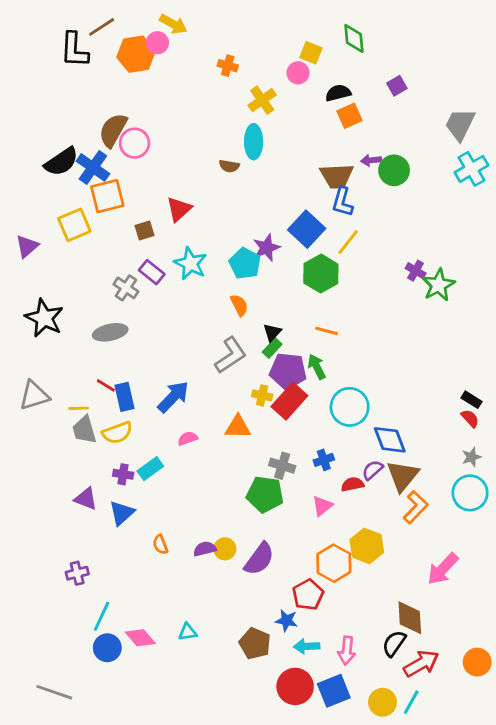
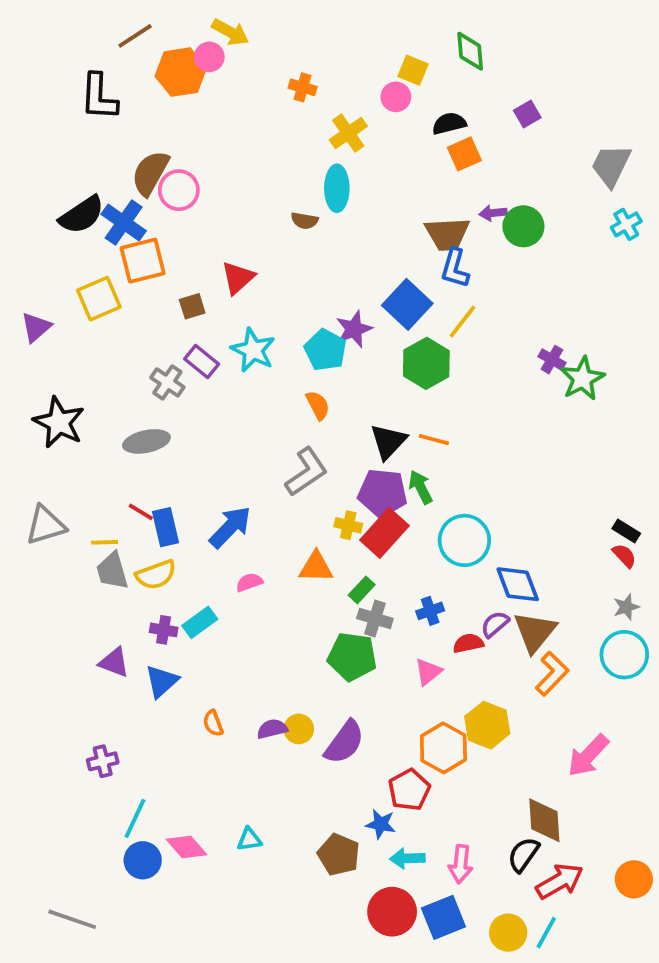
black L-shape: (74, 50) -> (99, 97), moved
cyan cross: (471, 169) -> (626, 224), size x0.7
black triangle: (272, 332) -> (388, 441), moved, size x1.5
green rectangle: (272, 348) -> (362, 590), moved

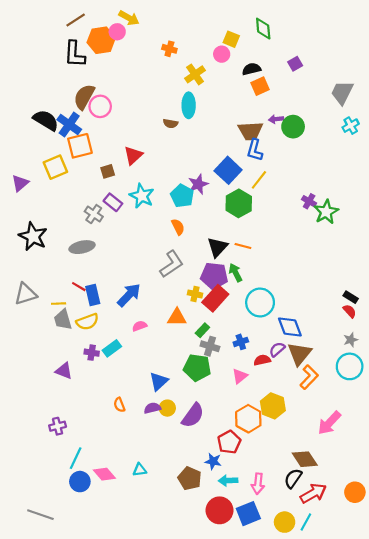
black L-shape: (99, 97) -> (75, 54), moved
black semicircle: (82, 215) -> (46, 120), turned -115
blue triangle: (162, 681) -> (159, 381), moved
brown diamond: (544, 820) -> (305, 459), turned -30

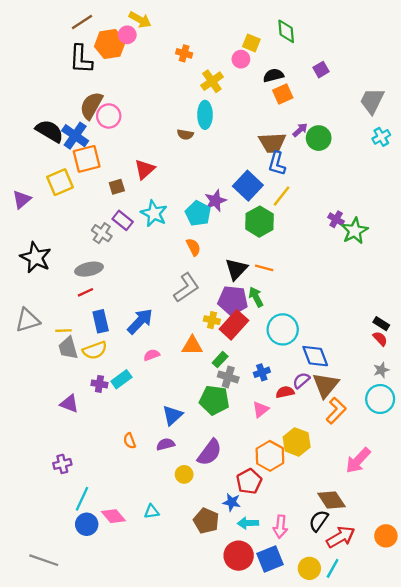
purple arrow: (276, 119) -> (300, 130), turned 144
red line: (79, 287) -> (86, 292), moved, turned -56
yellow circle: (167, 408) -> (184, 474), moved

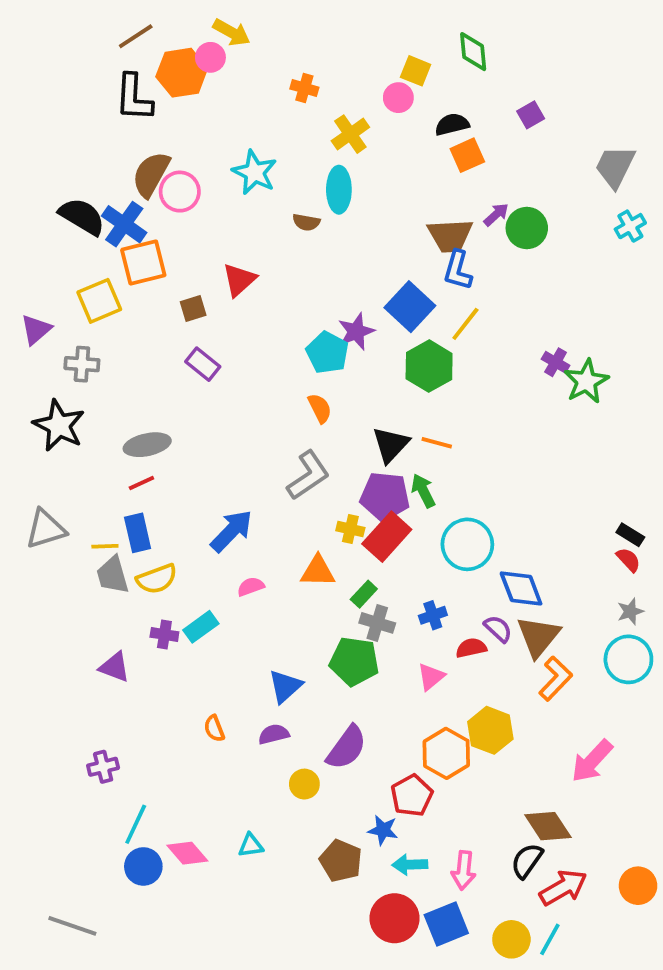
cyan star: (154, 213) -> (255, 172), moved
gray cross: (102, 233) -> (82, 364), moved, turned -30
blue rectangle: (101, 321) -> (138, 533), moved
purple semicircle: (301, 380) -> (498, 629), turned 84

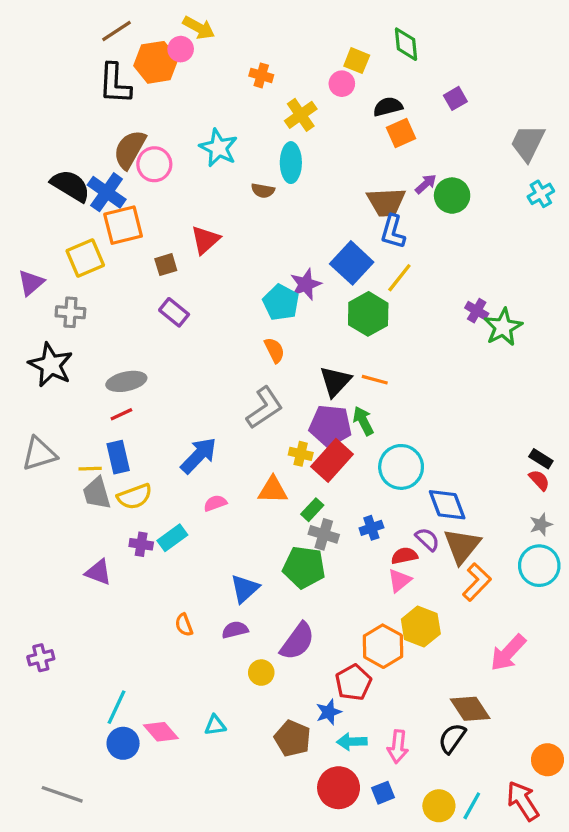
pink triangle: (431, 677) -> (399, 580), moved
purple cross: (103, 767) -> (41, 658), moved
blue star: (383, 830) -> (329, 712), turned -30
red arrow: (563, 888) -> (523, 801), moved, turned -93
blue square: (446, 924) -> (383, 793), size x0.6

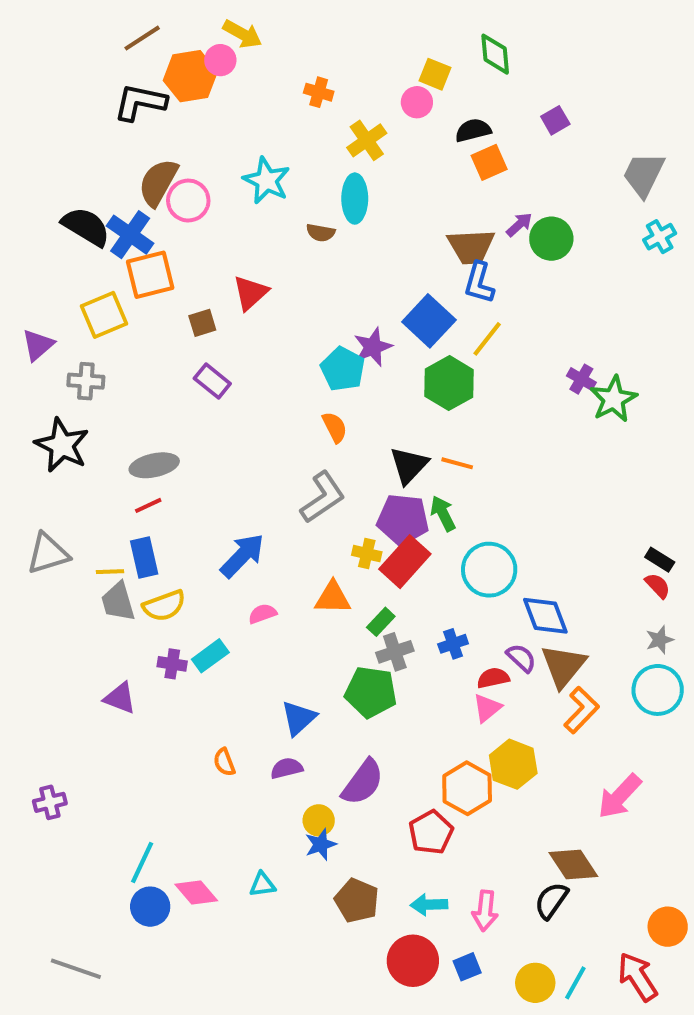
black L-shape: (115, 84) -> (140, 102), turned 99
gray cross: (324, 534) -> (395, 652), turned -36
blue star: (329, 712) -> (321, 844), moved

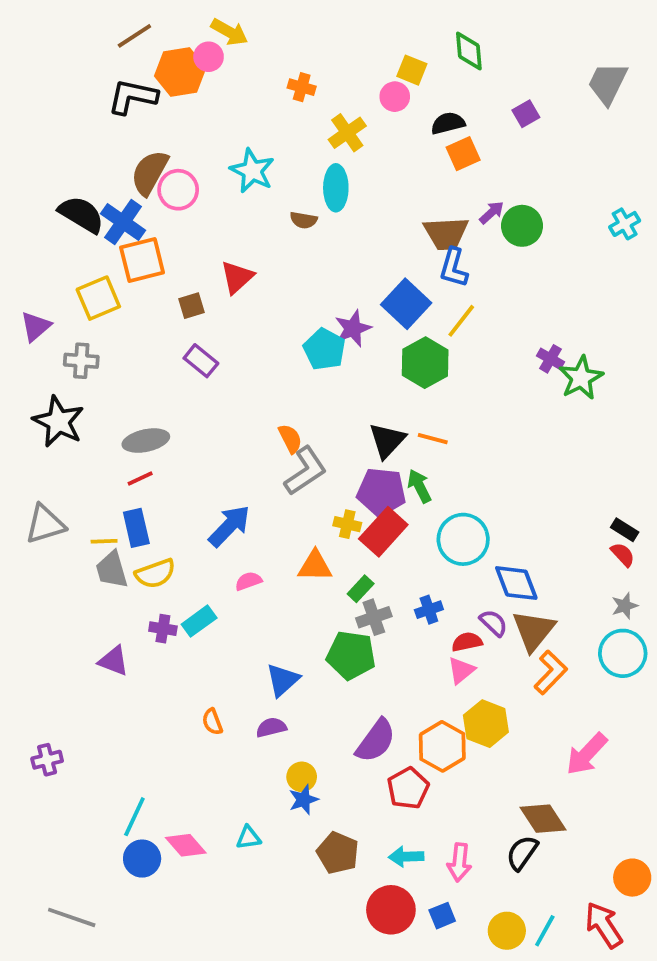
gray trapezoid: (644, 174) -> (608, 83), moved
orange semicircle: (335, 427) -> (290, 439), moved
purple semicircle: (363, 782) -> (376, 741), moved

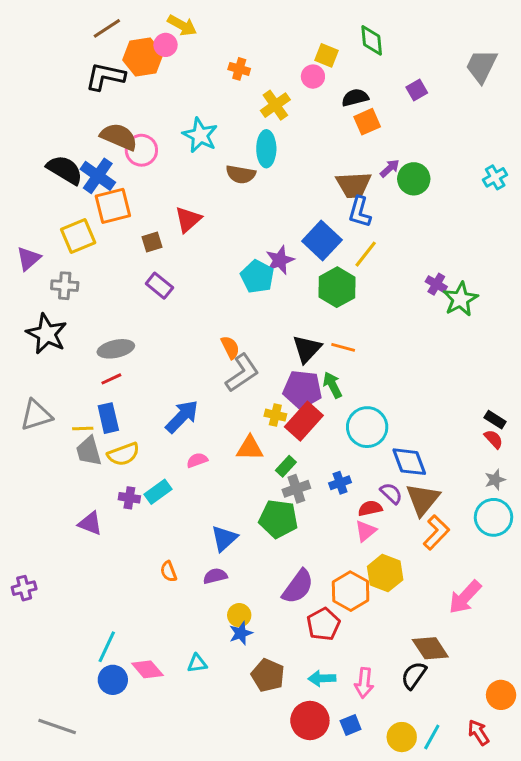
brown semicircle: (150, 173) -> (119, 137), turned 84
brown semicircle: (304, 220) -> (241, 174), size x1.4
purple cross: (47, 760) -> (24, 588), moved
red arrow: (604, 925) -> (478, 733), size x0.7

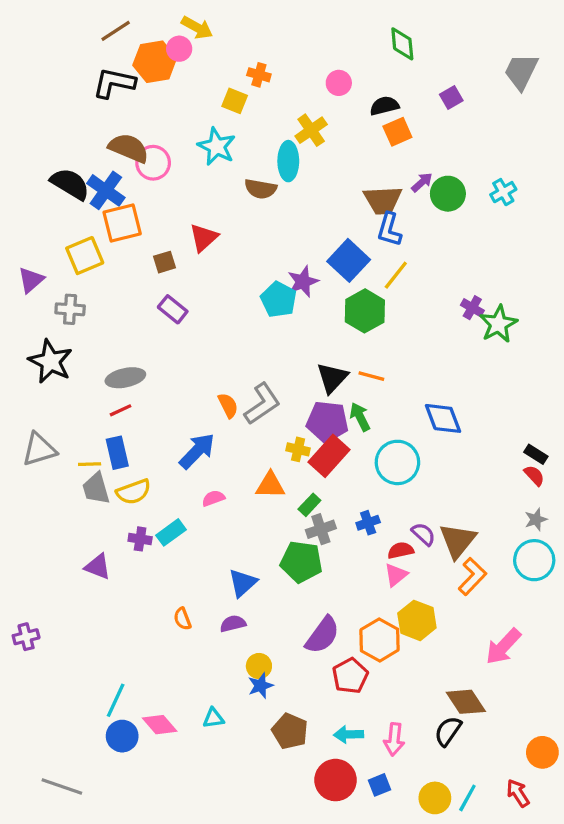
yellow square: (326, 55) -> (235, 101), moved
yellow cross: (275, 105) -> (311, 130), moved
cyan cross: (495, 177) -> (503, 192), moved
orange semicircle: (230, 347) -> (228, 405), moved
blue diamond: (409, 462) -> (443, 418), moved

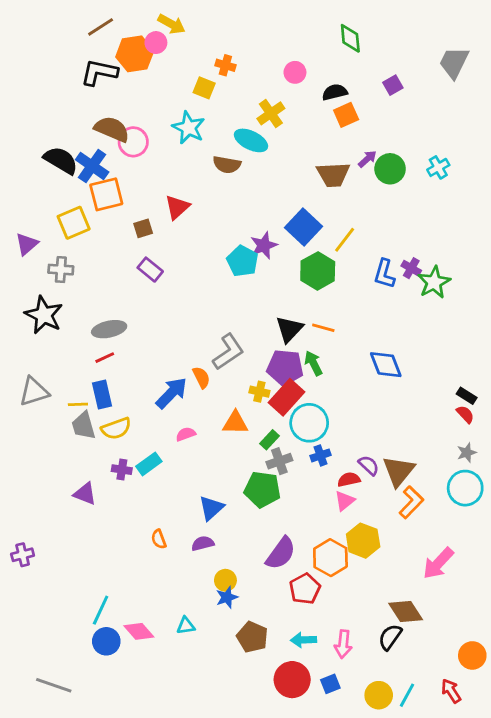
cyan ellipse: (288, 161) -> (251, 140), turned -64
blue L-shape: (389, 230) -> (384, 274), moved
orange semicircle: (228, 405) -> (201, 377), moved
cyan circle: (397, 462) -> (309, 423), moved

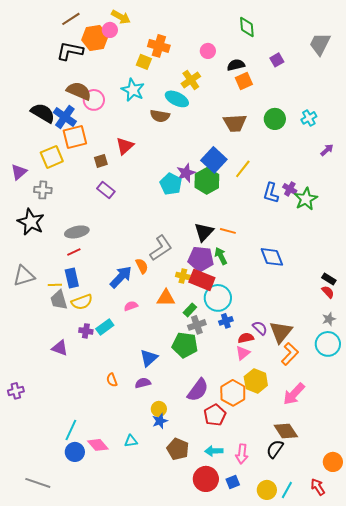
orange cross: (225, 65) -> (159, 46), size x1.5
purple arrow: (367, 159) -> (327, 150), moved
green hexagon: (318, 271) -> (207, 181), moved
red rectangle: (286, 397) -> (202, 280), turned 70
pink arrow: (438, 563) -> (294, 394), moved

